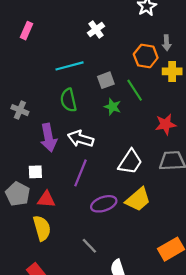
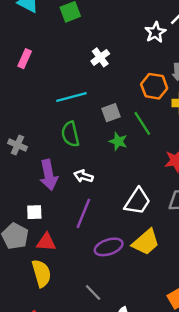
white arrow: (81, 139) -> (83, 176), size x0.7

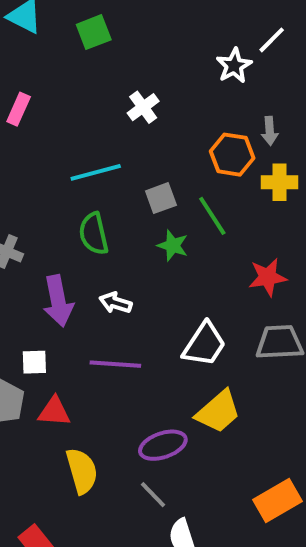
purple line: (83, 213) -> (115, 364), turned 72
purple ellipse: (109, 247) -> (163, 445), moved
yellow semicircle: (41, 273) -> (82, 471), moved
gray line: (93, 293) -> (153, 495), moved

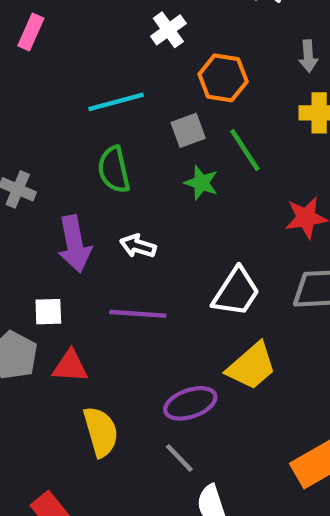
orange hexagon: (232, 155) -> (223, 78), moved

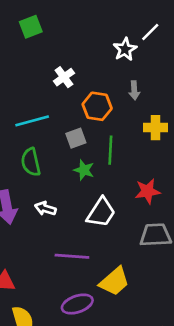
gray arrow: (308, 56) -> (134, 90), moved
green line: (245, 150) -> (110, 150), turned 36
white trapezoid: (236, 292) -> (101, 212), moved
purple line: (138, 314) -> (72, 256), moved

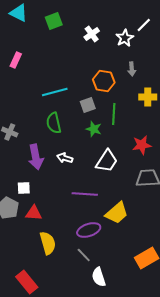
white cross: (64, 77) -> (92, 34), moved

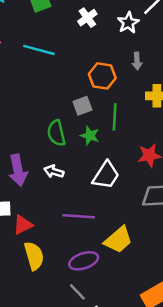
cyan line: (55, 92) -> (39, 50), moved, turned 30
green semicircle: (54, 123) -> (56, 133), moved
red triangle: (34, 213) -> (23, 225), moved, turned -30
yellow semicircle: (48, 243) -> (34, 256), moved

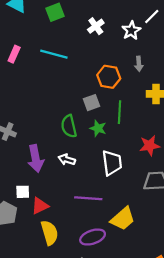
white trapezoid: (106, 175) -> (112, 163), turned -40

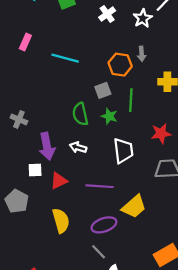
cyan line: (54, 54) -> (65, 58), moved
gray arrow: (139, 64) -> (142, 54), moved
white square: (23, 192) -> (35, 170), moved
red triangle: (40, 206) -> (59, 181), moved

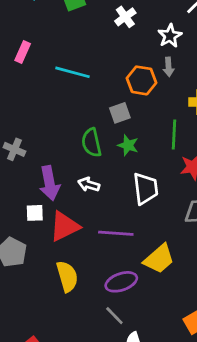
white star: (143, 18) -> (170, 36), moved
green line: (131, 100) -> (174, 135), moved
red triangle: (59, 181) -> (64, 226), size x1.4

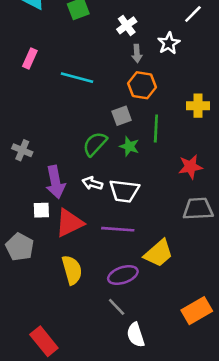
gray arrow: (169, 67) -> (137, 53), moved
green line: (174, 135) -> (156, 129), moved
green semicircle: (91, 143) -> (95, 144), turned 56
white trapezoid: (146, 189) -> (124, 191), moved, turned 104

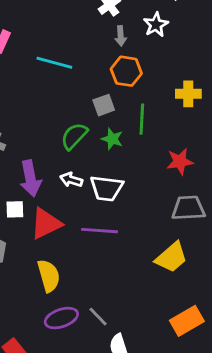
yellow trapezoid: (159, 253) -> (171, 257), moved
purple ellipse: (123, 275) -> (61, 318), moved

